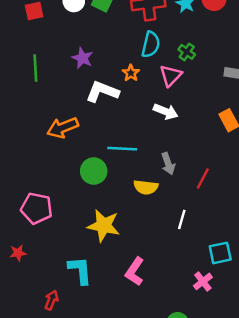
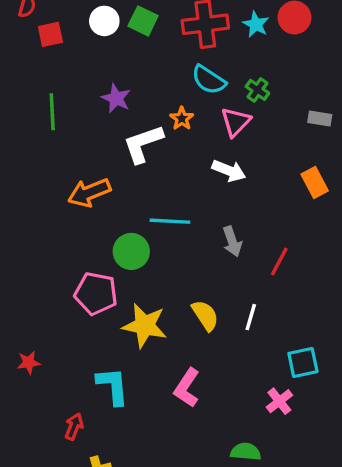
cyan semicircle: (151, 44) -> (209, 80), turned 110
white L-shape: (102, 92) -> (143, 144), turned -40
yellow semicircle: (146, 187) -> (205, 315), moved, turned -130
pink pentagon: (37, 208) -> (96, 294), moved

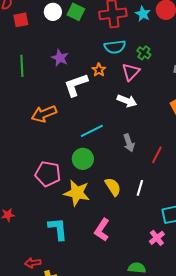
cyan semicircle: (209, 80) -> (115, 47), turned -40
cyan line: (170, 221) -> (92, 131), turned -30
green circle: (131, 251) -> (83, 159), moved
red arrow: (74, 426) -> (33, 263), moved, turned -119

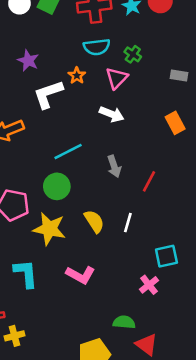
pink L-shape: (102, 230) -> (81, 275), turned -95

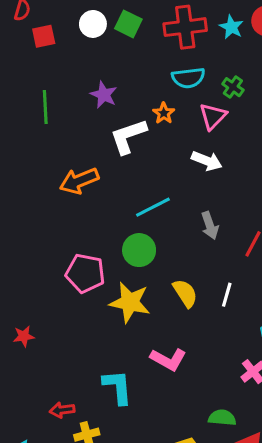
cyan L-shape: (26, 274) -> (118, 387), moved

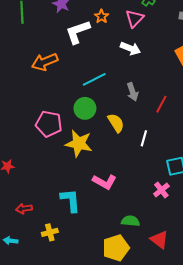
yellow semicircle: (185, 293) -> (116, 123), moved
red arrow: (62, 410) -> (24, 209), moved
green semicircle: (222, 418) -> (130, 221), moved

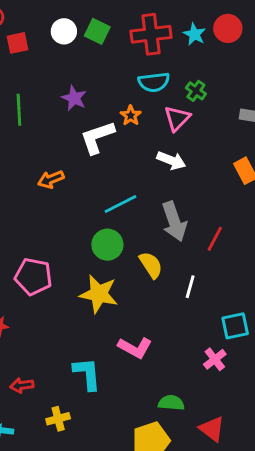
orange arrow: (45, 62) -> (51, 179), size x0.7
gray arrow: (132, 92) -> (174, 221), size x1.5
pink pentagon: (49, 124) -> (33, 277), moved

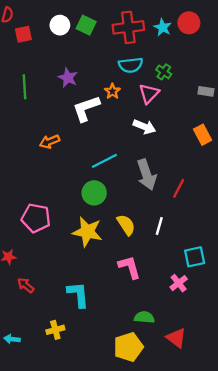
yellow semicircle: (151, 265) -> (126, 225), moved
pink L-shape: (135, 348) -> (130, 267), moved, turned -135
red arrow: (22, 385) -> (26, 285), moved, turned 48

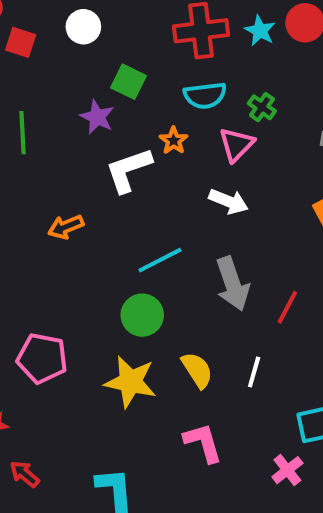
green square: (86, 25) -> (129, 82), moved
red square: (23, 34) -> (21, 42), turned 30

